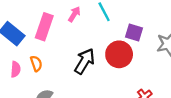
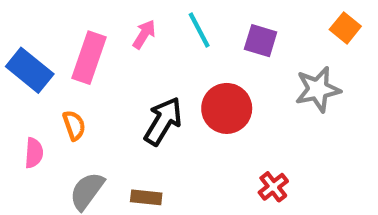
purple square: (134, 32) -> (261, 41), moved
pink semicircle: (16, 69) -> (34, 153), moved

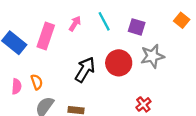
gray star: (318, 89) -> (152, 56), moved
orange semicircle: (74, 125) -> (37, 82), moved

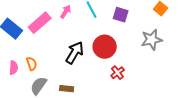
pink rectangle: (46, 36) -> (40, 23), turned 30
gray star: (152, 56) -> (152, 40), moved
red cross: (143, 104) -> (118, 73), moved

